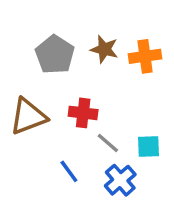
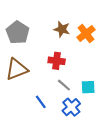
gray pentagon: (55, 55) -> (18, 32), moved
orange cross: (145, 56) -> (86, 33), turned -30
red cross: (83, 113) -> (57, 61), moved

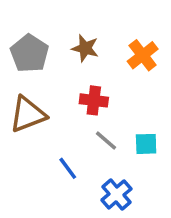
brown star: (62, 29) -> (85, 48), moved
blue cross: (71, 107) -> (116, 194), moved

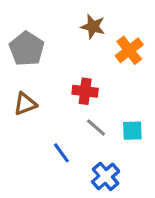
brown star: (85, 48) -> (93, 27), moved
brown triangle: (28, 114) -> (25, 104), size x0.7

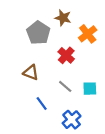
gray pentagon: (27, 49) -> (38, 33), moved
red cross: (85, 91) -> (66, 55), moved, turned 35
brown triangle: (25, 104) -> (31, 72), moved, turned 42

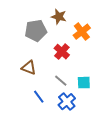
gray pentagon: (38, 33) -> (36, 31), turned 30
blue cross: (72, 120) -> (67, 102), moved

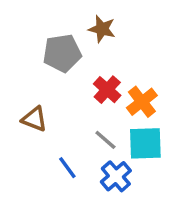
orange cross: (82, 32) -> (142, 102), moved
brown triangle: (29, 68) -> (34, 119), moved
cyan square: (84, 83) -> (145, 143), size x1.5

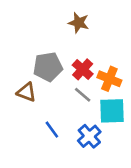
gray pentagon: (62, 53) -> (48, 67), moved
orange cross: (142, 102) -> (109, 79), turned -30
gray line: (105, 140) -> (83, 95), moved

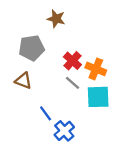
brown star: (79, 23) -> (56, 19), moved
gray pentagon: (48, 67) -> (32, 48), moved
blue cross: (89, 136) -> (64, 131), moved

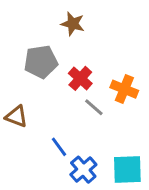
red cross: (72, 61) -> (80, 78), moved
brown triangle: (23, 81) -> (16, 116), moved
cyan square: (98, 97) -> (127, 170), moved

